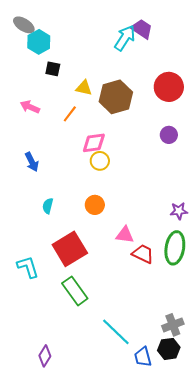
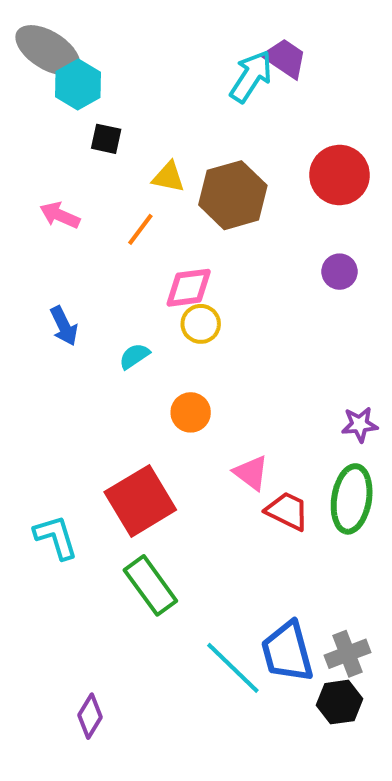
gray ellipse: (24, 25) -> (48, 50), size x1.5
cyan semicircle: (48, 206) -> (134, 356), moved, turned 42
pink triangle: (125, 235) -> (251, 473), turned 30
blue trapezoid: (143, 357) -> (287, 652), moved, size x1.5

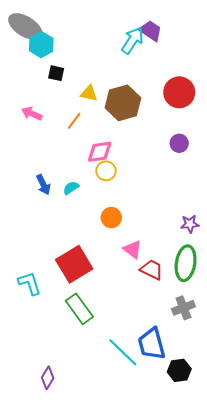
blue arrow: (64, 326) -> (43, 185), moved
orange circle: (191, 412) -> (111, 218), moved
gray cross: (348, 654) -> (183, 308), moved

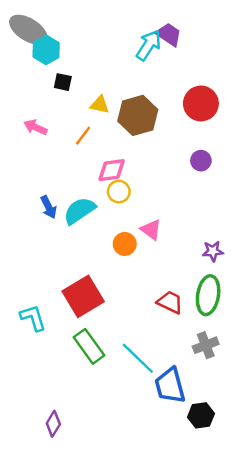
cyan semicircle: (71, 188) -> (79, 211), size x1.8
pink triangle: (133, 249) -> (151, 230), moved
cyan line: (123, 352) -> (138, 358), moved

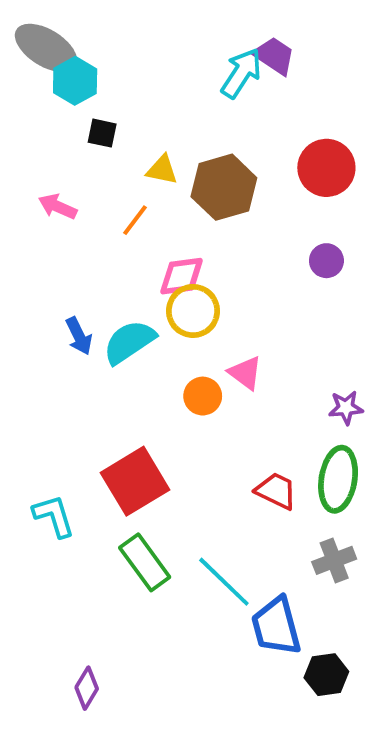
yellow circle: (119, 192) -> (193, 311), size x1.4

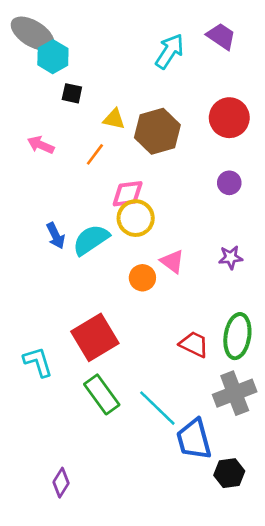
purple trapezoid: (274, 56) -> (221, 36), moved
purple star: (346, 408) -> (231, 257), moved
gray cross: (334, 560) -> (235, 393), size x1.4

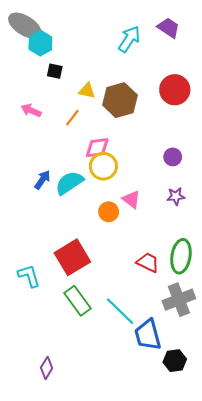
purple circle: (229, 183) -> (173, 157), moved
blue arrow: (56, 236) -> (42, 180), turned -120

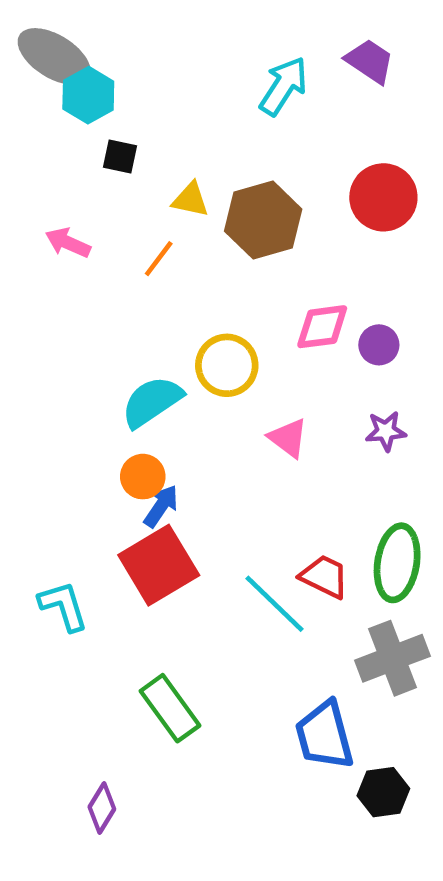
pink diamond: (97, 148) -> (322, 327), moved
blue arrow: (42, 180) -> (161, 506), moved
orange circle: (109, 212) -> (143, 477), moved
green rectangle: (78, 301) -> (170, 708), moved
cyan line: (120, 311) -> (274, 604), moved

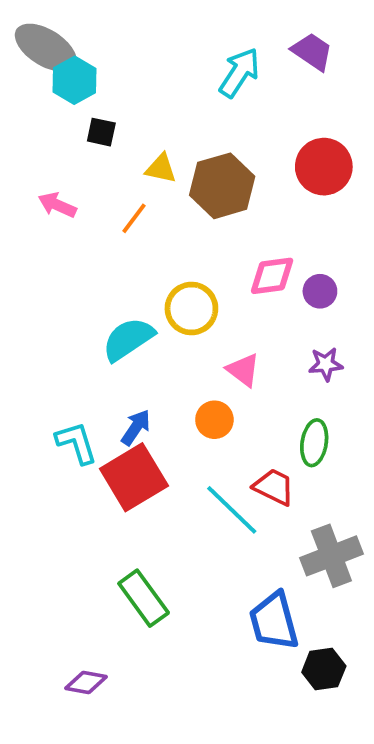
orange circle: (143, 477) -> (214, 420), moved
green ellipse: (397, 563) -> (314, 443), moved, size x0.7
cyan L-shape: (63, 606) -> (76, 443), moved
purple diamond: (102, 808) -> (86, 682), turned 69

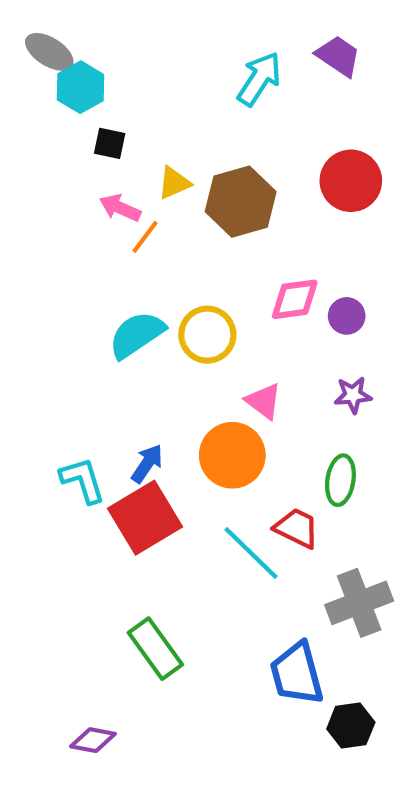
gray ellipse: (46, 48) -> (49, 52), size x0.7
yellow triangle: (161, 169) -> (174, 183), turned -36
pink arrow: (57, 205) -> (120, 208), moved
cyan semicircle: (128, 339) -> (137, 335), moved
orange circle: (214, 420) -> (232, 455), size x1.6

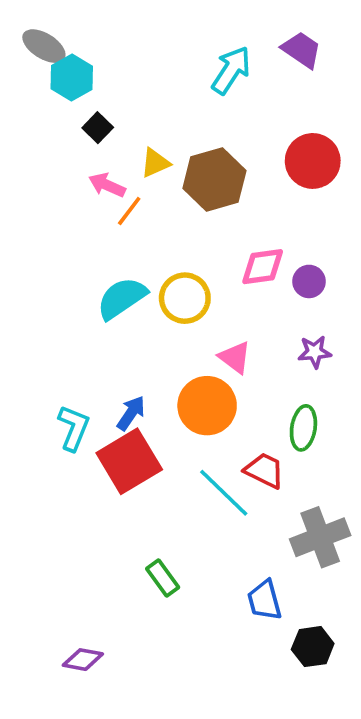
black square: (110, 143) -> (98, 128), turned 32
cyan L-shape: (83, 480) -> (74, 428), turned 39
green rectangle: (155, 649) -> (163, 578), moved, size x0.7
blue trapezoid: (297, 674) -> (265, 600), size x0.7

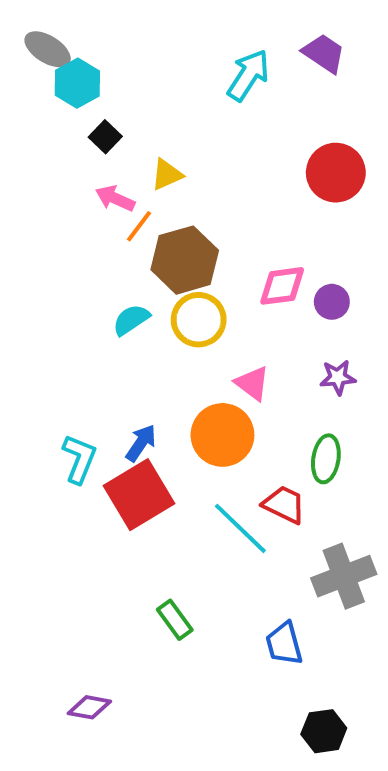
brown hexagon: (214, 180) -> (185, 260), moved
cyan semicircle: (122, 298) -> (131, 320), size x0.7
black hexagon: (313, 647) -> (324, 731), moved

